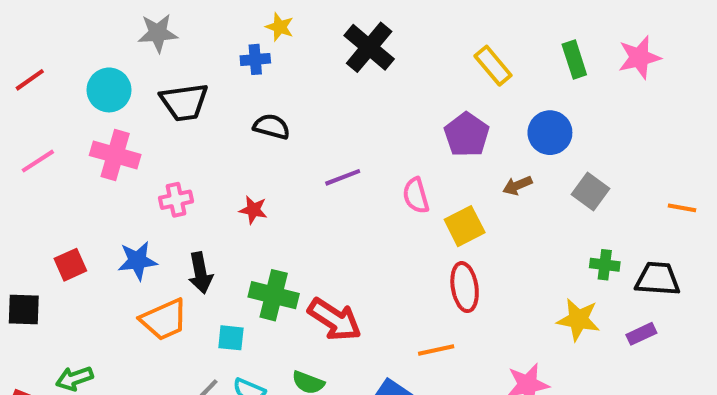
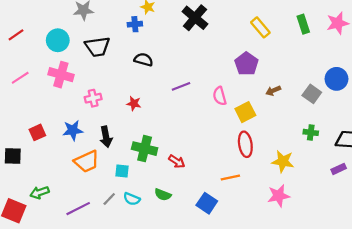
blue circle: (550, 133) -> (336, 79), moved
green cross: (605, 265) -> (311, 132), moved
red arrow: (335, 320) -> (177, 161), size x0.6
yellow star: (578, 320) -> (283, 161), moved

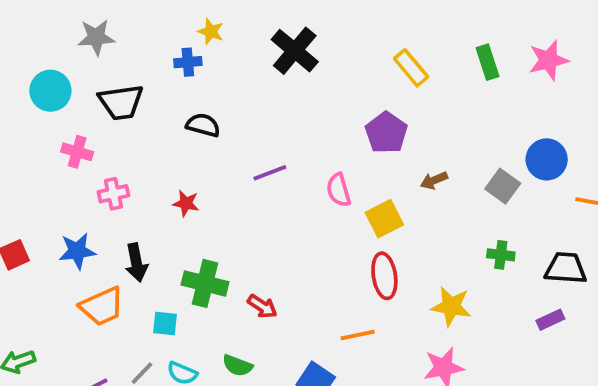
pink cross: (61, 75) -> (77, 152), moved, size x0.7

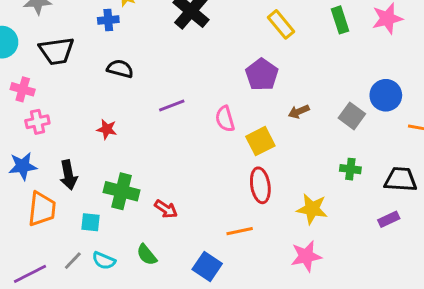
pink cross: (113, 194) -> (37, 122), moved
orange trapezoid: (102, 306) -> (42, 209), turned -60
green semicircle: (237, 366) -> (147, 255), turned 30

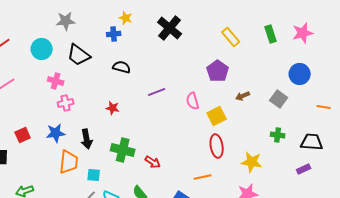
black trapezoid: (57, 51) -> (79, 55), turned 45
blue circle: (386, 95) -> (300, 74), moved
cyan square: (91, 222) -> (94, 175), moved

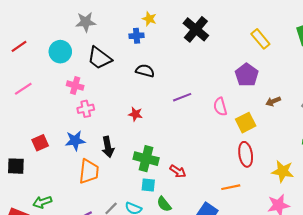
cyan square: (94, 175) -> (148, 185), moved

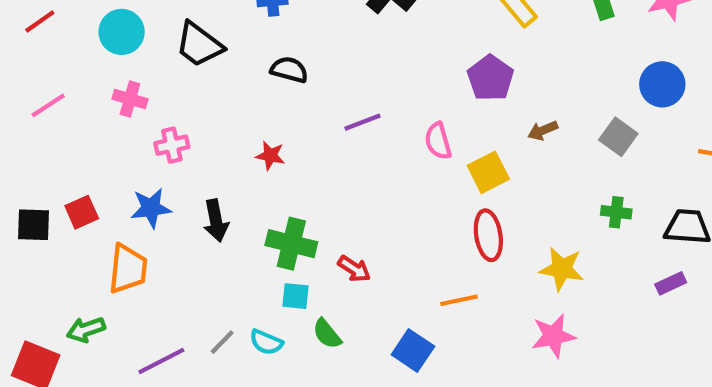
pink cross: (75, 86) -> (130, 99), moved
black square: (16, 166) -> (34, 225), moved
orange trapezoid: (89, 171) -> (128, 269), moved

